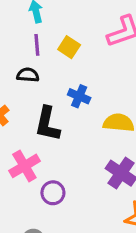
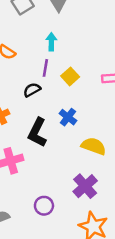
black semicircle: (28, 75) -> (32, 90), turned -48
purple circle: (53, 193) -> (44, 206), moved

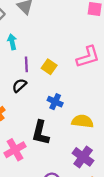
cyan arrow: (51, 42) -> (12, 42), moved
black L-shape: (37, 132) -> (41, 133), moved

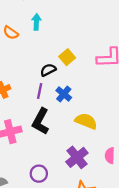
purple line: (26, 64) -> (40, 91), moved
black semicircle: (19, 85) -> (48, 70), moved

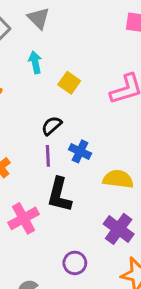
cyan arrow: (36, 22) -> (35, 62), moved
yellow square: (67, 57) -> (69, 83), moved

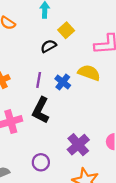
black semicircle: (52, 126) -> (48, 46), moved
yellow semicircle: (118, 179) -> (89, 73), moved

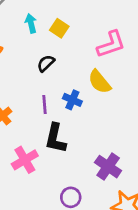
yellow square: (66, 30) -> (59, 28), moved
yellow semicircle: (89, 73) -> (99, 82), turned -135

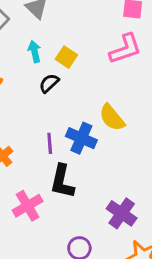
pink L-shape: (111, 44) -> (125, 49), moved
black semicircle: (46, 63) -> (49, 83), moved
blue cross: (72, 100) -> (81, 138), size x1.4

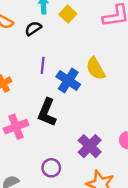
black semicircle: (49, 83) -> (33, 28), moved
purple line: (50, 143) -> (43, 65), moved

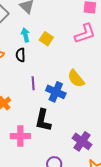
black semicircle: (33, 28) -> (21, 55), turned -48
pink cross: (16, 127) -> (20, 136), turned 30

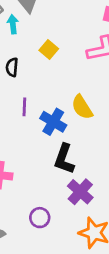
cyan arrow: (25, 35) -> (13, 24), moved
black L-shape: (43, 120) -> (64, 159), moved

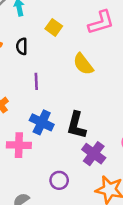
yellow semicircle: (82, 107) -> (83, 64), moved
blue cross: (53, 122) -> (42, 122), moved

